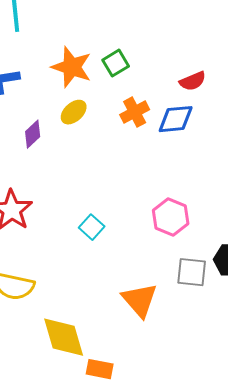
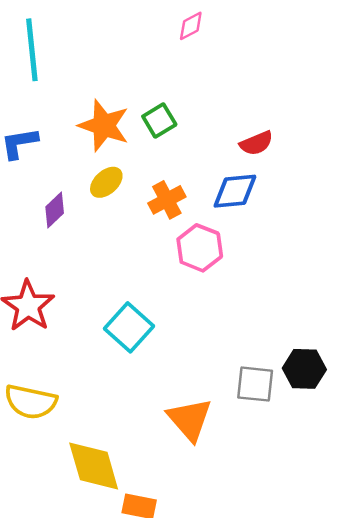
orange cross: (135, 112) -> (167, 200), moved
pink hexagon: (171, 217) -> (200, 248), moved
cyan square: (92, 227) -> (129, 327), size x1.5

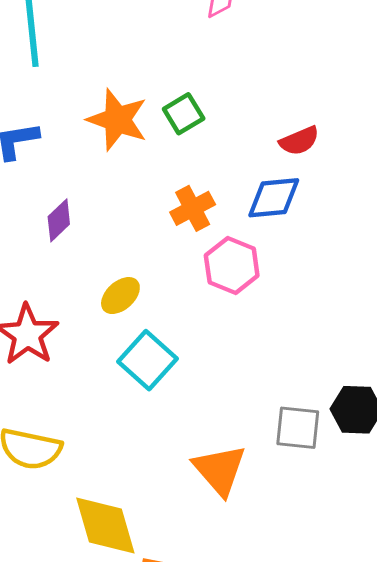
yellow ellipse: (106, 182) -> (120, 296), moved

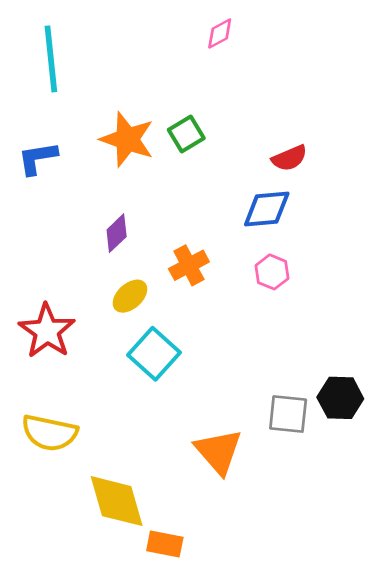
orange cross: (193, 208) -> (189, 265), moved
purple diamond: (59, 220) -> (117, 233), moved
pink hexagon: (232, 265) -> (272, 272), moved, size x0.7

